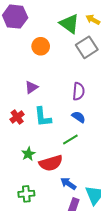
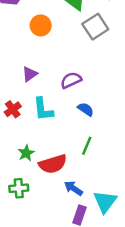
purple semicircle: (79, 91) -> (71, 80), moved, turned -120
green line: (70, 140) -> (87, 146), moved, turned -35
green cross: (26, 194) -> (19, 188), moved

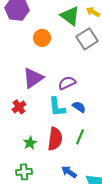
purple triangle: (30, 74) -> (33, 78), size x1.6
cyan L-shape: (43, 109) -> (57, 107), moved
red semicircle: (53, 164) -> (55, 139), moved, turned -65

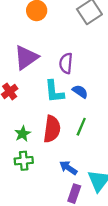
purple semicircle: (67, 83) -> (66, 63), turned -60
green cross: (24, 172) -> (24, 161), moved

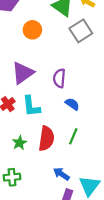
cyan L-shape: (54, 91) -> (31, 106), moved
green cross: (24, 161) -> (12, 177), moved

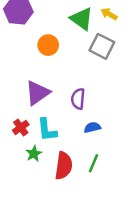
gray square: (81, 31) -> (102, 46), turned -30
blue semicircle: (72, 104) -> (92, 127), turned -48
green star: (20, 143) -> (34, 154), moved

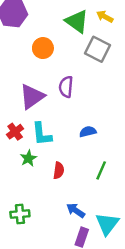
purple semicircle: (78, 99) -> (66, 87), moved
green line: (94, 163) -> (101, 170), moved
red semicircle: (64, 166) -> (59, 170), size x0.6

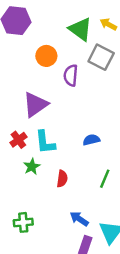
purple semicircle: (66, 87) -> (71, 75), moved

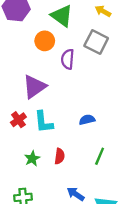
green triangle: (80, 29) -> (62, 16), moved
green star: (32, 167) -> (32, 159), moved

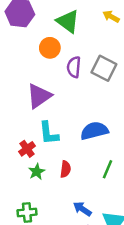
gray square: (96, 42) -> (104, 68), moved
red cross: (18, 120) -> (27, 149), moved
blue semicircle: (87, 120) -> (94, 131), size x1.6

